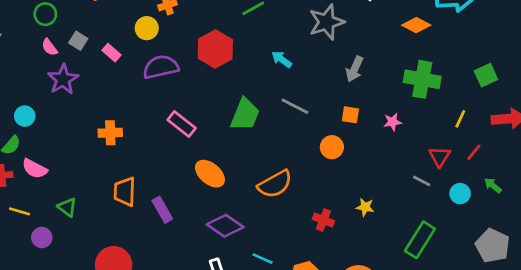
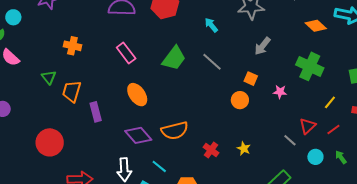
orange circle: (332, 147) -> (240, 100), moved
orange semicircle: (275, 184) -> (175, 131), moved
green triangle: (67, 207) -> (49, 77), moved

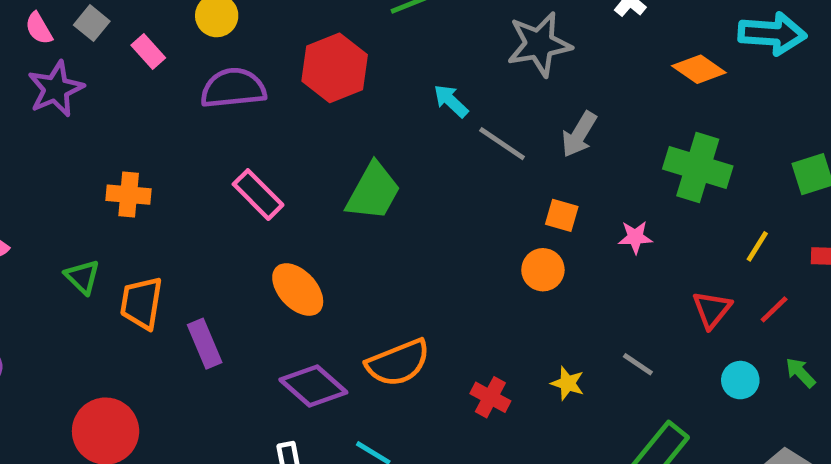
gray line: (212, 62) -> (502, 144), moved
gray line: (290, 140) -> (638, 364), moved

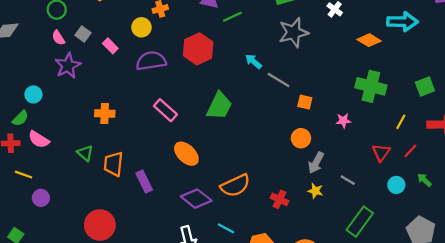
gray arrow: (579, 134) -> (316, 163), moved
orange square: (562, 215) -> (305, 102), moved

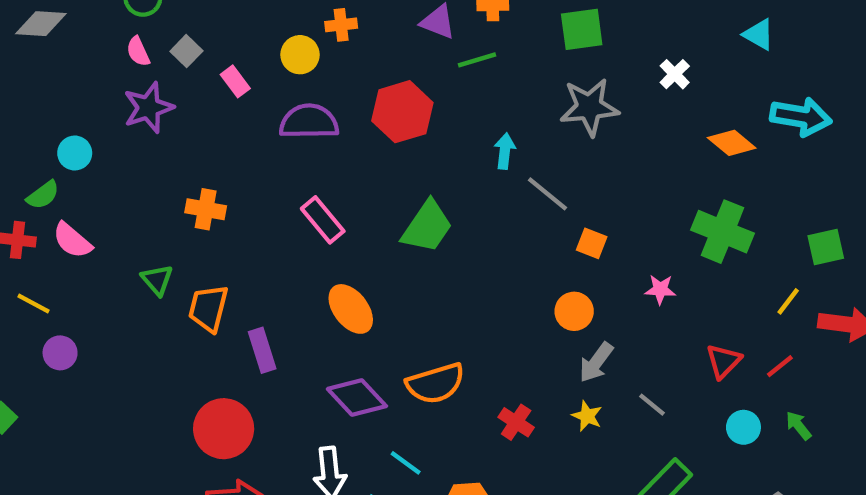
cyan arrow: (253, 61) -> (505, 151), turned 48
yellow line: (401, 122) -> (788, 301), moved
red circle: (100, 225) -> (224, 429), moved

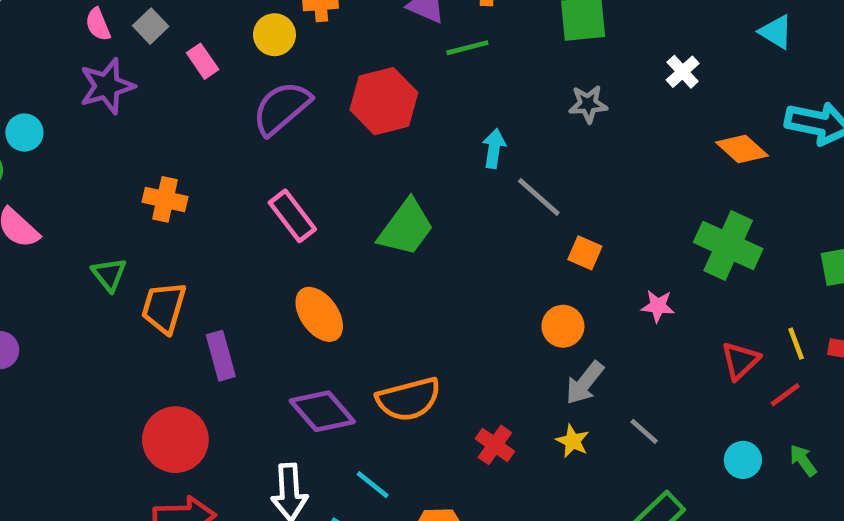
gray star: (589, 107) -> (588, 104), size x0.6
purple semicircle: (309, 122) -> (281, 108), turned -42
yellow line: (788, 301) -> (796, 344), moved, turned -60
red triangle: (723, 361) -> (740, 361), moved

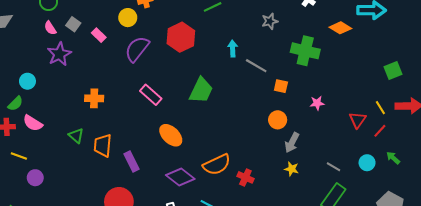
green cross: (728, 245) -> (305, 51), moved
gray line: (644, 431) -> (334, 167), moved
red cross: (495, 445) -> (245, 177), moved

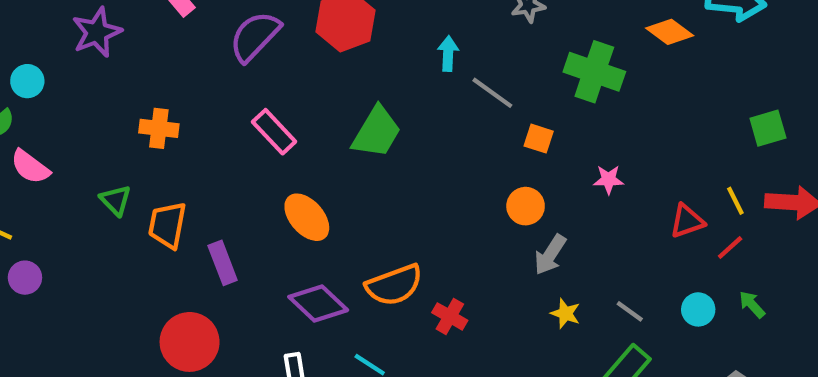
red triangle: (358, 120) -> (687, 221), turned 30
yellow star: (292, 169) -> (565, 313), moved

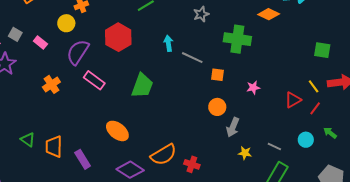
orange cross: (159, 128) -> (51, 84), moved, turned -30
green square: (768, 128) -> (322, 50), turned 36
pink rectangle: (274, 132) -> (94, 80), moved

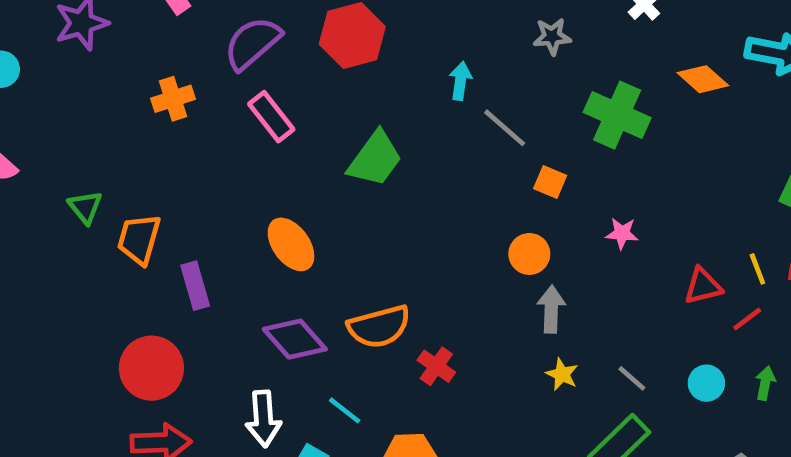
gray arrow: (233, 127) -> (551, 309), turned 144
green arrow: (330, 133) -> (765, 383), turned 48

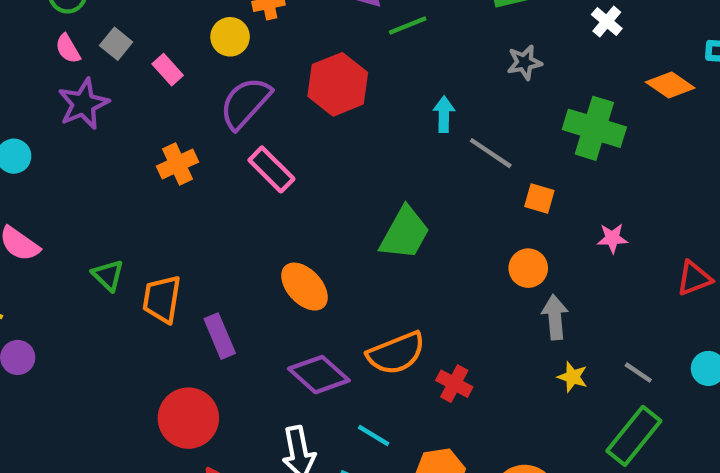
green trapezoid: (375, 159) -> (405, 233), moved

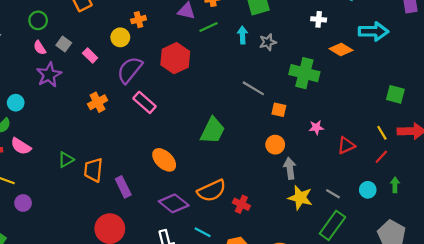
white cross: (607, 22) -> (319, 19), moved, turned -32
cyan arrow: (444, 114) -> (243, 35), moved
green triangle: (108, 275) -> (66, 160), turned 49
red triangle: (694, 278) -> (346, 145), moved
yellow star: (573, 377) -> (300, 198), size x1.6

